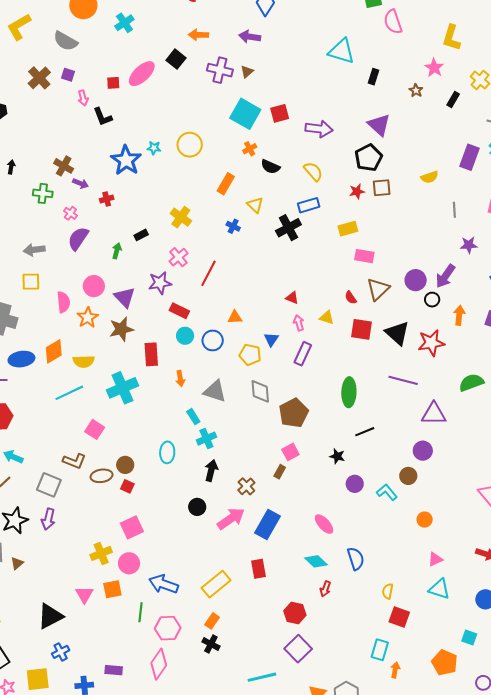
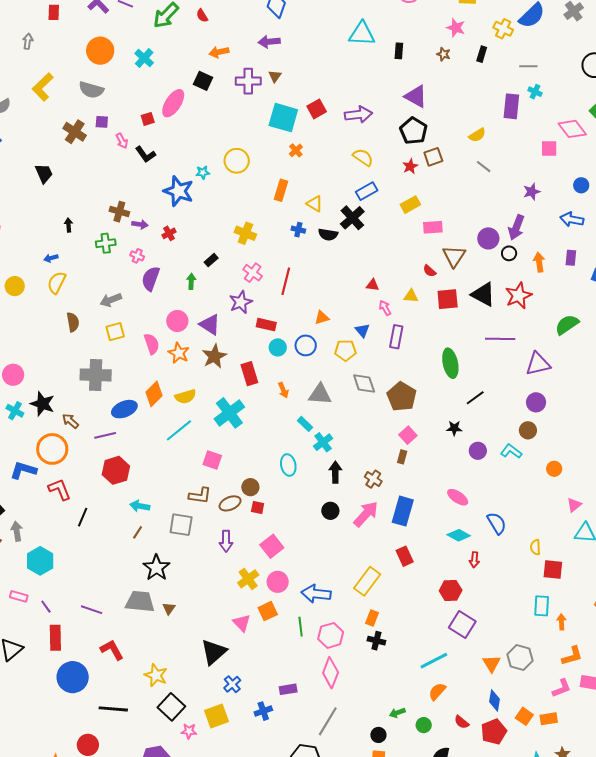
black semicircle: (270, 167) -> (328, 234), moved
gray line: (454, 210) -> (484, 167), moved, turned -35
purple arrow: (48, 519) -> (226, 541), moved

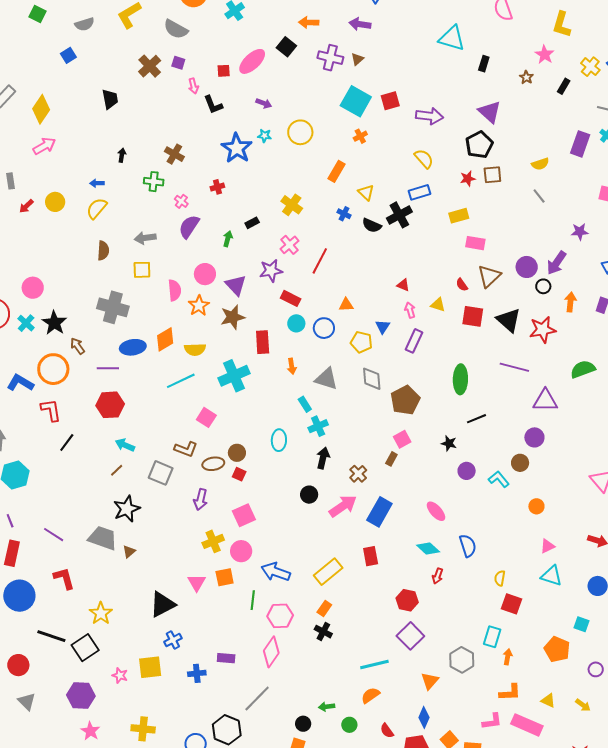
purple arrow: (140, 224) -> (264, 103), moved
gray hexagon: (520, 657) -> (462, 660), moved
black square: (171, 707) -> (85, 648), moved

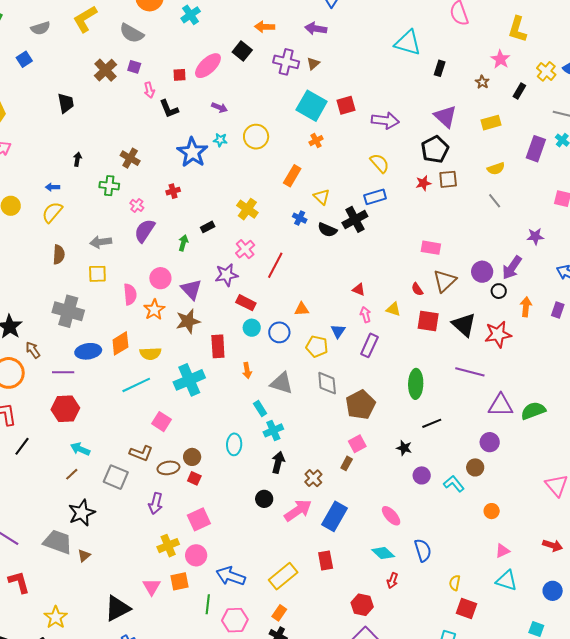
yellow rectangle: (459, 216) -> (491, 123), moved
green semicircle: (583, 369) -> (533, 411), moved

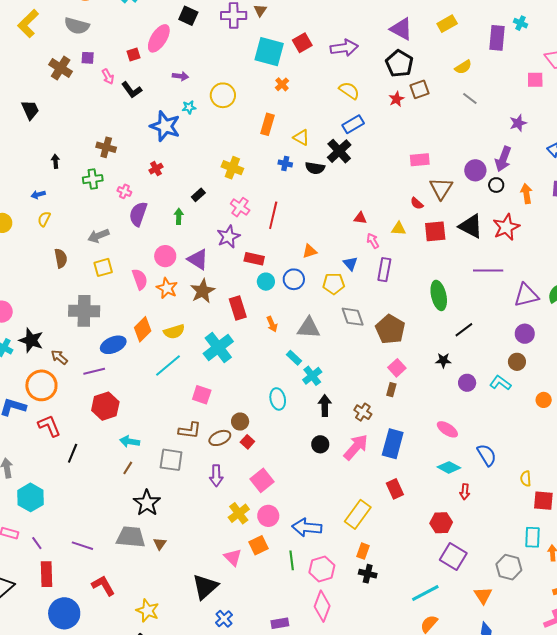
yellow semicircle: (52, 212) -> (44, 219), size x0.7
red square: (194, 478) -> (247, 442), turned 32

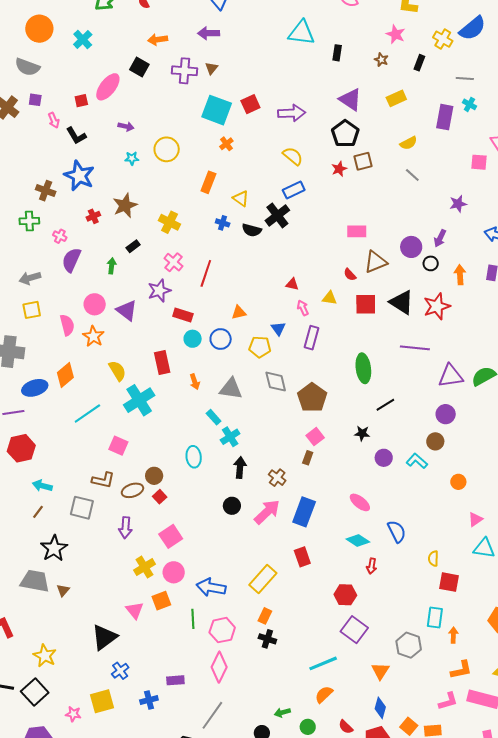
blue star: (165, 126) -> (79, 176), moved
purple arrow: (503, 159) -> (440, 238), size x0.7
brown triangle: (441, 188) -> (376, 262), turned 30
brown star: (203, 291) -> (125, 205), moved
yellow semicircle: (174, 332) -> (117, 371), moved, turned -110

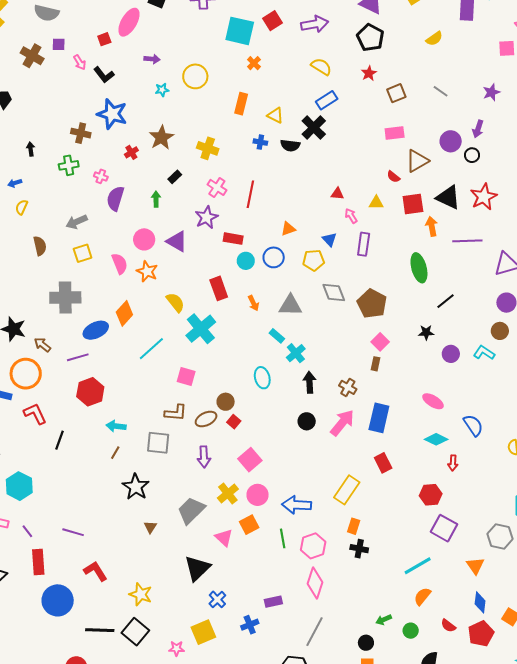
brown square: (363, 161) -> (396, 93), moved
gray line: (412, 175) -> (441, 91), moved
orange arrow: (460, 275) -> (432, 226), moved
gray trapezoid: (35, 581) -> (191, 510), moved, turned -48

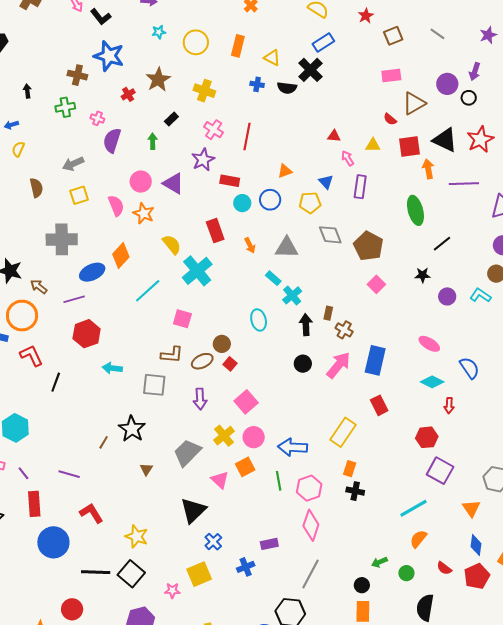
yellow circle: (195, 76) -> (196, 42), moved
brown rectangle: (375, 364) -> (328, 313), moved
brown line: (115, 453) -> (104, 442), moved

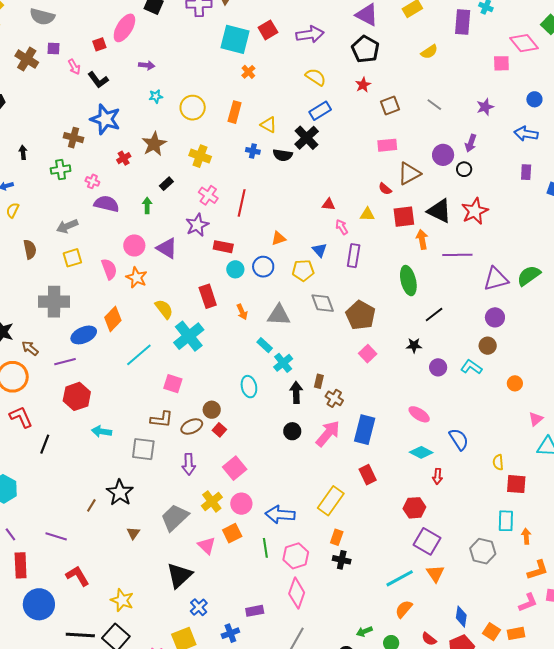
purple semicircle: (112, 140) -> (107, 204), turned 85
orange triangle: (471, 508) -> (435, 574), moved

